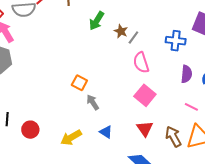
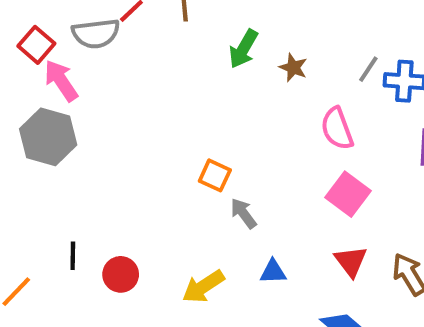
gray line: (133, 37) -> (368, 69), moved
blue triangle: (106, 132) -> (273, 272), turned -32

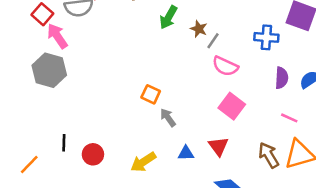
gray line: (368, 69) -> (213, 41), moved
pink semicircle: (337, 129) -> (225, 66), turned -45
red triangle: (351, 261) -> (218, 146), moved

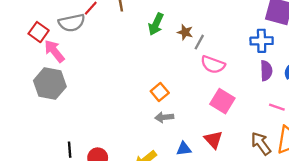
blue cross: (266, 37) -> (262, 41), moved
orange square: (151, 94) -> (160, 92), moved, turned 30
gray arrow: (168, 118) -> (164, 117), turned -54

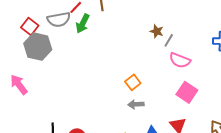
green arrow: (156, 24) -> (83, 23), moved
pink arrow: (54, 51) -> (19, 85), moved
gray hexagon: (50, 84) -> (38, 47), moved

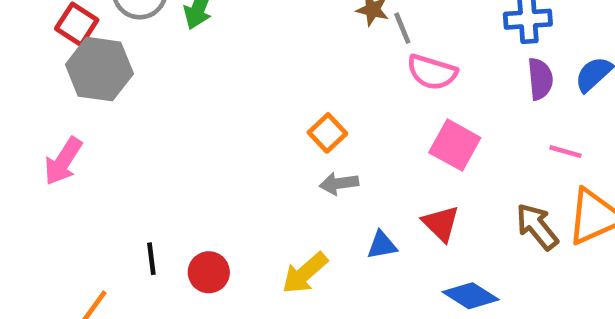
gray line: (169, 40) -> (402, 28), turned -48
pink arrow: (19, 85) -> (63, 161), turned -105

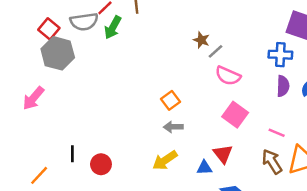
gray line: (402, 28) -> (215, 51), turned 63
pink line: (565, 152) -> (277, 133), moved
blue triangle: (382, 245) -> (204, 168), moved
yellow arrow: (305, 273) -> (165, 160), moved

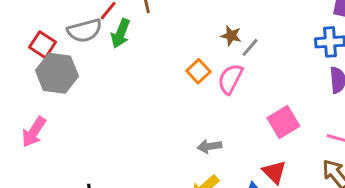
pink semicircle: (228, 76) -> (230, 79), moved, turned 100
orange square: (171, 100) -> (198, 71), moved
pink square: (235, 115) -> (283, 122), turned 30

